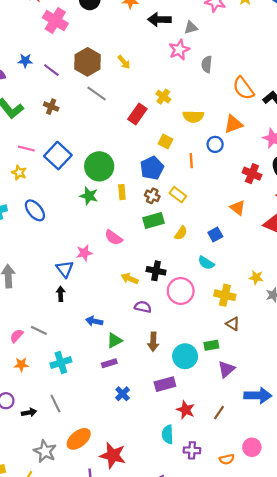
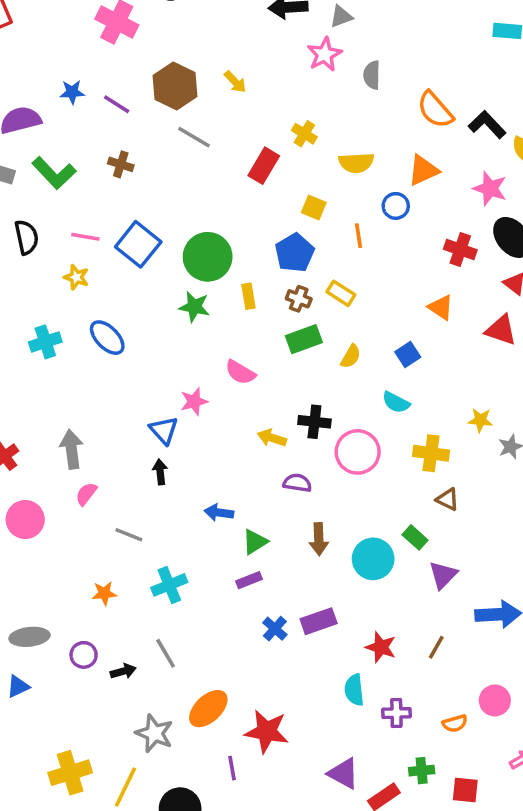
pink semicircle: (17, 336) -> (86, 494), moved
green rectangle: (211, 345) -> (415, 537), turned 56
purple rectangle: (165, 384) -> (319, 621), moved

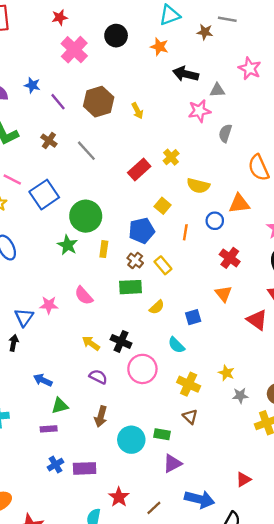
gray line: (194, 137) -> (86, 151), moved
red cross: (460, 249) -> (230, 258), moved
green rectangle: (415, 537) -> (162, 434), turned -49

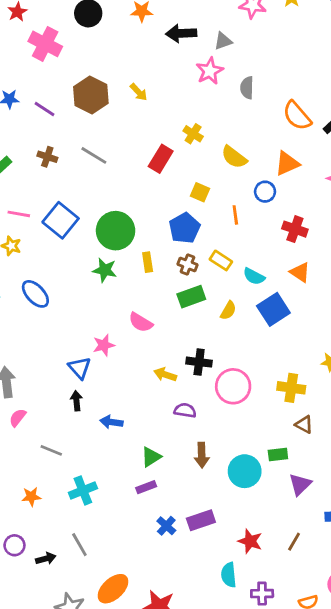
yellow semicircle: (198, 186) -> (234, 157), turned 40
blue square: (193, 317) -> (273, 309), size x1.6
cyan semicircle: (176, 345) -> (254, 276), moved
blue arrow: (43, 380) -> (111, 422), moved

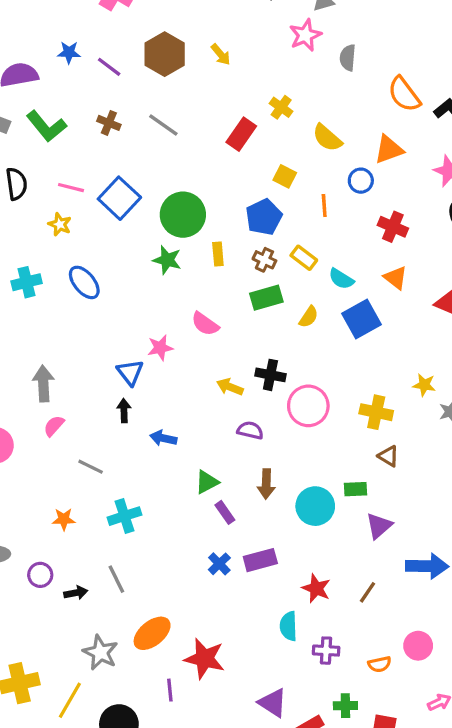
purple rectangle: (146, 487) -> (225, 512), moved, turned 72

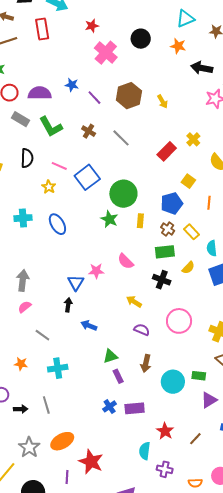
cyan semicircle: (341, 279) -> (212, 248), turned 42
black cross: (270, 375) -> (162, 280), moved

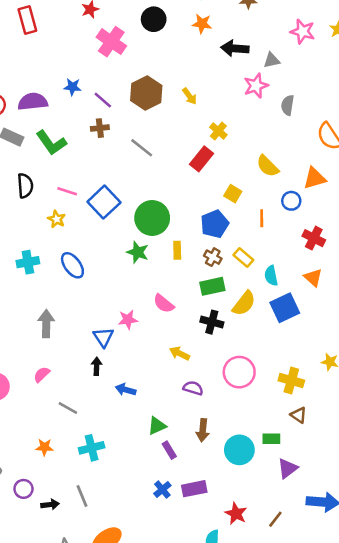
brown cross: (89, 131) -> (100, 128), moved, turned -32
yellow cross: (193, 139) -> (218, 131), moved
yellow semicircle: (188, 268) -> (244, 303), size x1.5
gray arrow: (23, 280) -> (46, 324), moved

